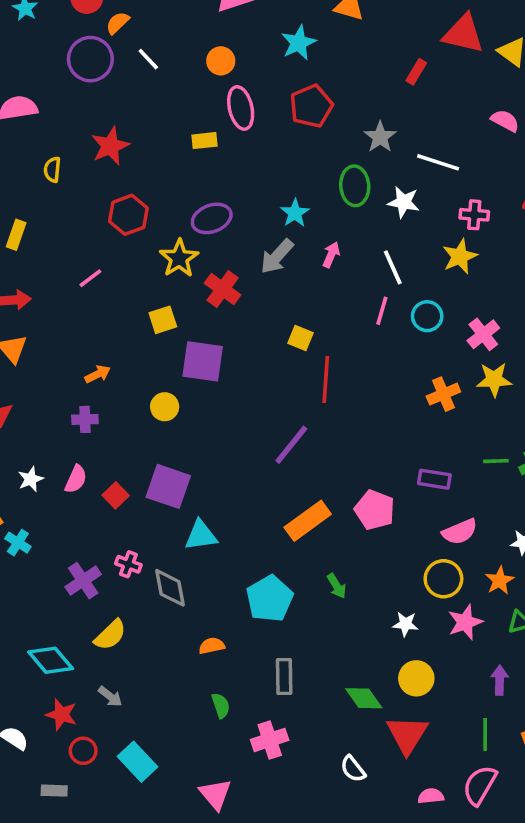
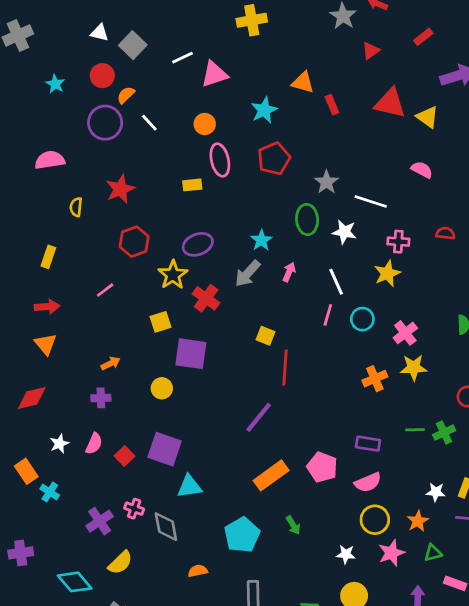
red rectangle: (416, 72) -> (332, 105), moved, turned -54
pink semicircle: (460, 532) -> (368, 482), moved

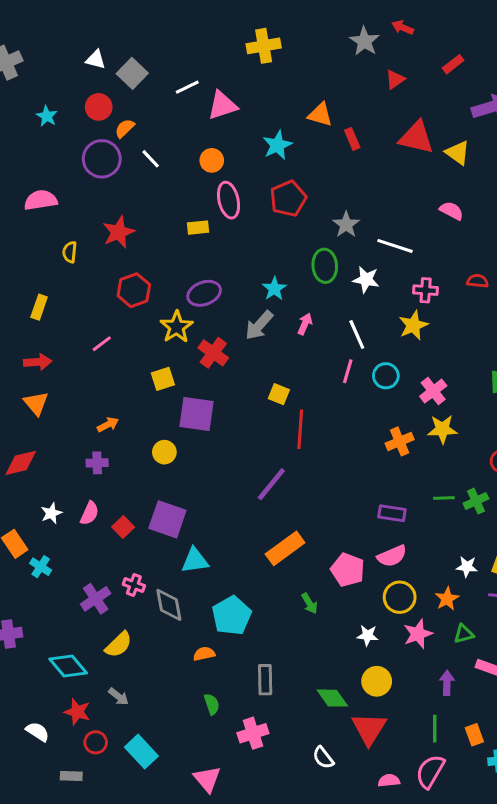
pink pentagon: (322, 467) -> (348, 570), moved
cyan pentagon: (242, 535) -> (232, 616), moved

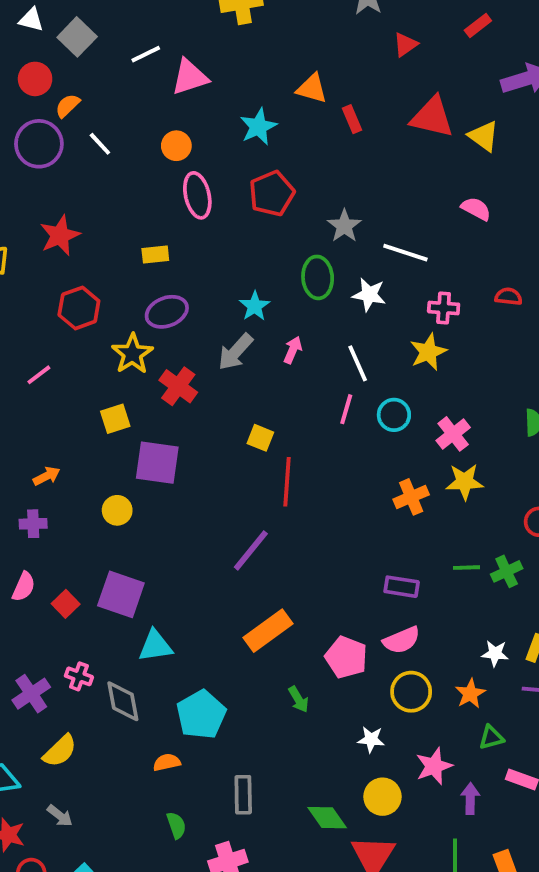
yellow rectangle: (198, 228) -> (155, 255), moved
pink star: (418, 634) -> (434, 766), moved

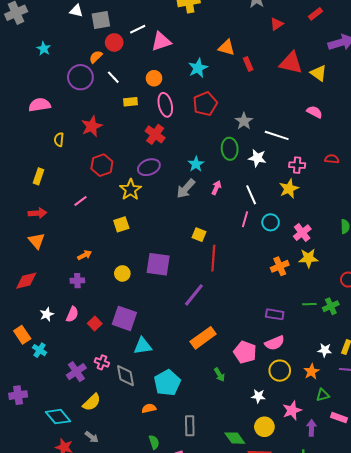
gray square: (77, 37) -> (101, 20), turned 36
red circle: (35, 79) -> (114, 42), moved
yellow rectangle: (155, 255) -> (131, 102), moved
red cross: (178, 386) -> (155, 134), moved
purple square: (157, 463) -> (158, 264), moved

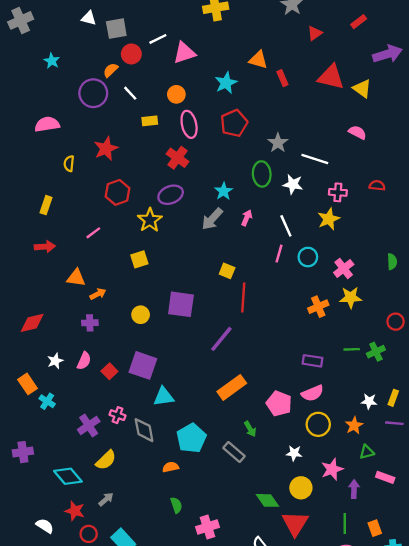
orange triangle: (36, 241) -> (76, 278), moved, turned -42
gray rectangle: (190, 426) -> (234, 452), moved, turned -48
gray arrow: (92, 437) -> (106, 499), turned -80

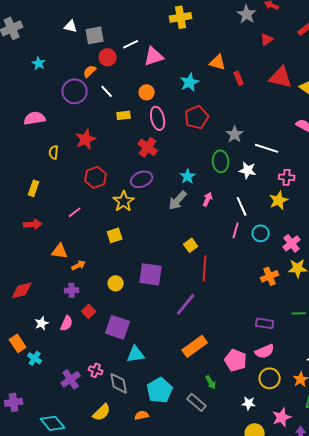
yellow square: (227, 271) -> (191, 245), turned 32
red square: (109, 371) -> (89, 311), moved
yellow semicircle: (106, 460) -> (102, 412), moved

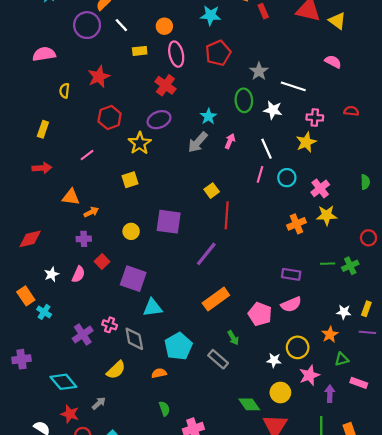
cyan star: (190, 82) -> (211, 15), turned 30
yellow circle: (270, 378) -> (298, 347), moved

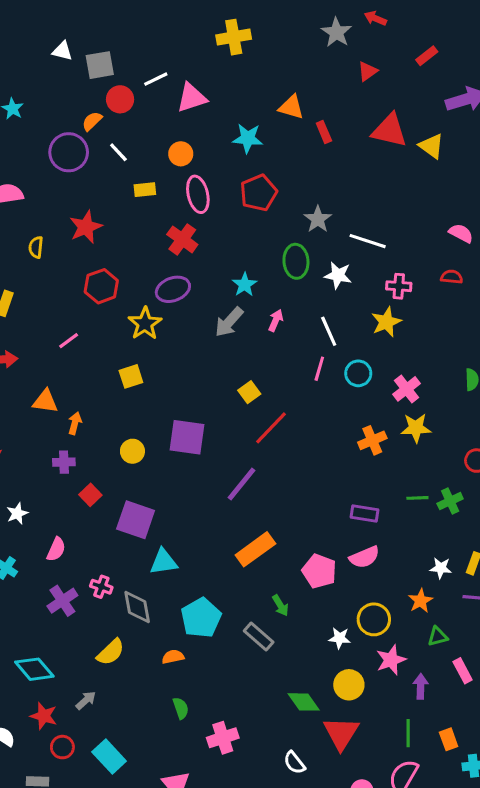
pink semicircle: (333, 62) -> (461, 233), moved
orange arrow: (91, 212) -> (75, 423), turned -48
red line: (227, 215) -> (271, 428), turned 40
pink semicircle: (78, 274) -> (56, 549), moved
pink rectangle: (359, 383) -> (463, 671), turned 42

